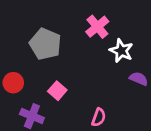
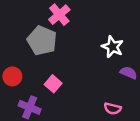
pink cross: (97, 27) -> (59, 15), moved
pink semicircle: (99, 117) -> (112, 109), moved, turned 84

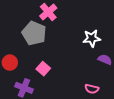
white star: (112, 47) -> (92, 38), turned -30

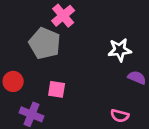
pink square: (43, 69) -> (57, 89), turned -32

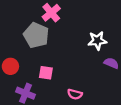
pink semicircle: (120, 116) -> (75, 94), moved

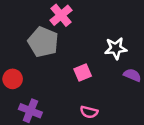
pink square: (46, 73) -> (83, 73), moved, turned -32

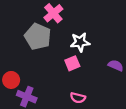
white star: (116, 48) -> (80, 42), moved
red circle: (13, 79) -> (11, 80), moved

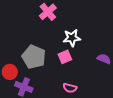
gray pentagon: (38, 37) -> (34, 57), moved

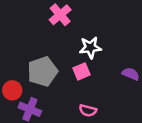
gray pentagon: (34, 57) -> (42, 71), turned 30

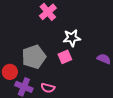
pink semicircle: (88, 110) -> (48, 88), moved

